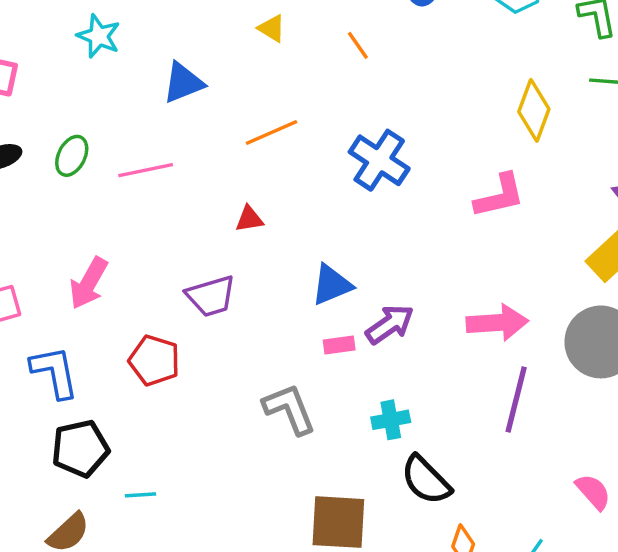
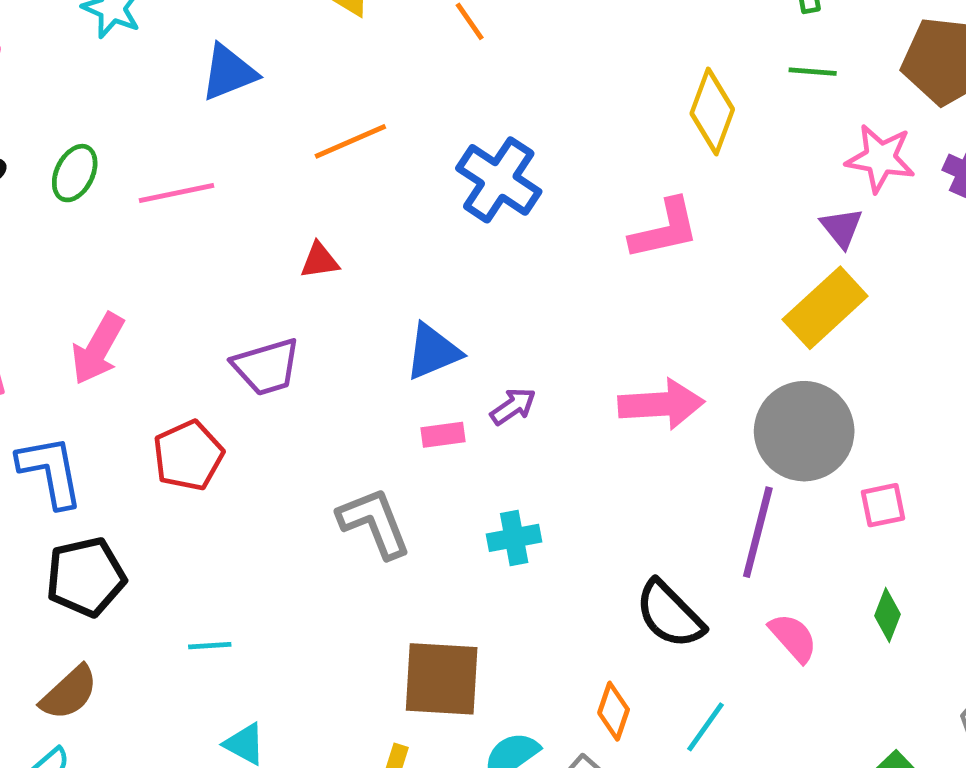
purple arrow: (390, 324) -> (513, 406), size x0.7
red pentagon: (154, 360) -> (188, 456), turned 30
purple line: (516, 400) -> (758, 532), moved
black semicircle: (426, 480) -> (670, 614), moved
cyan line: (141, 495) -> (210, 646), moved

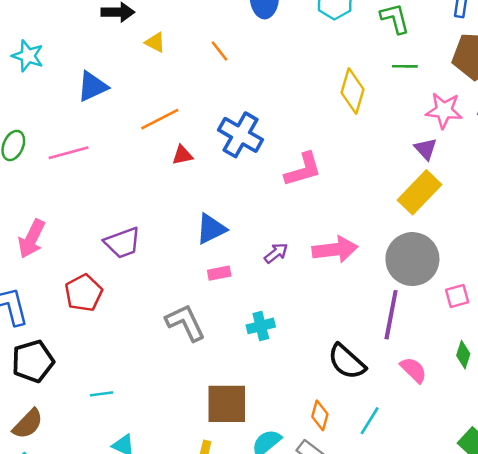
pink L-shape: (665, 229) -> (303, 170), moved
red triangle: (320, 261) -> (182, 155), moved
purple arrow: (513, 406) -> (276, 253), moved

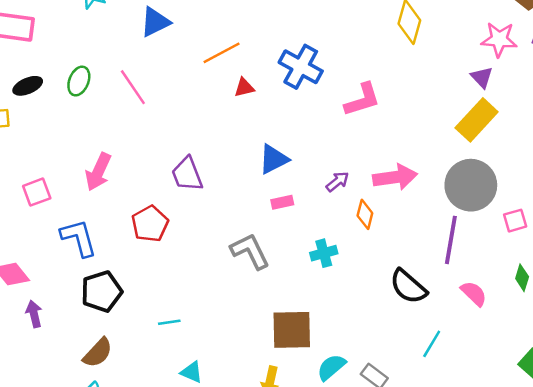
pink line: (68, 153) -> (133, 87), turned 72
purple trapezoid: (122, 243) -> (187, 174), turned 90
orange diamond: (320, 415) -> (365, 214), moved

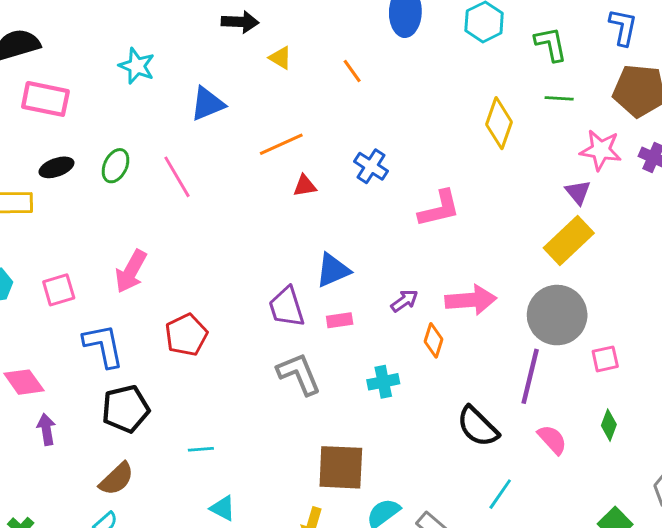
blue cross: (301, 67) -> (371, 166), size x0.7
purple trapezoid: (187, 174) -> (287, 307), moved

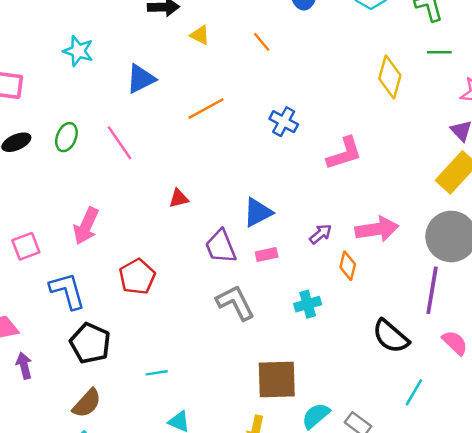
red triangle: (305, 186) -> (179, 198), moved
black pentagon: (126, 409) -> (90, 343), turned -30

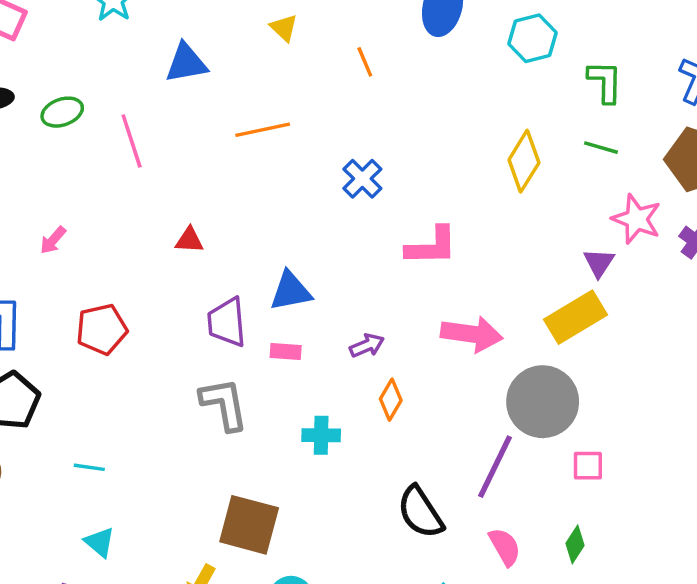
green ellipse: (66, 137) -> (62, 112), turned 32
pink arrow: (86, 226) -> (53, 240), size x0.6
pink arrow: (377, 229) -> (472, 334), moved

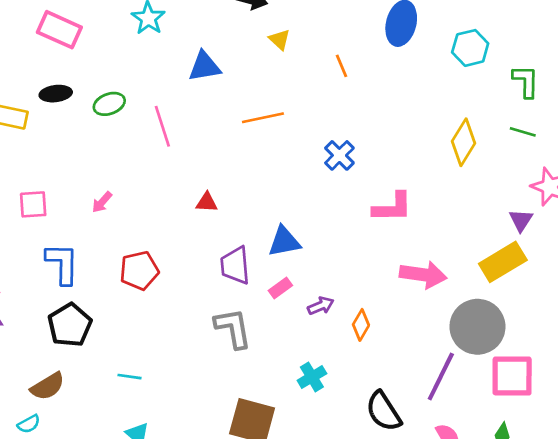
purple arrow: (367, 346) -> (321, 306), moved
pink rectangle: (286, 352) -> (280, 288), turned -40
cyan cross: (321, 435) -> (312, 377), moved, turned -32
pink square: (588, 466) -> (512, 376), size x1.8

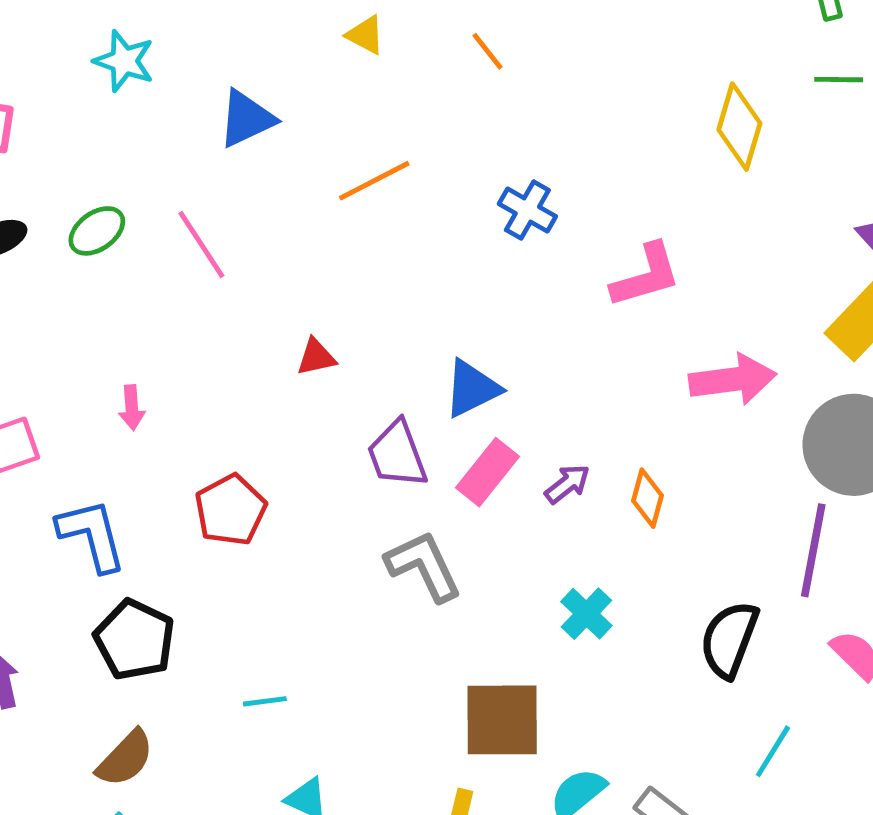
pink arrow: (102, 202) -> (132, 408), turned -30
pink rectangle: (280, 288) -> (488, 472), size x1.5
black semicircle: (384, 411) -> (729, 639), turned 69

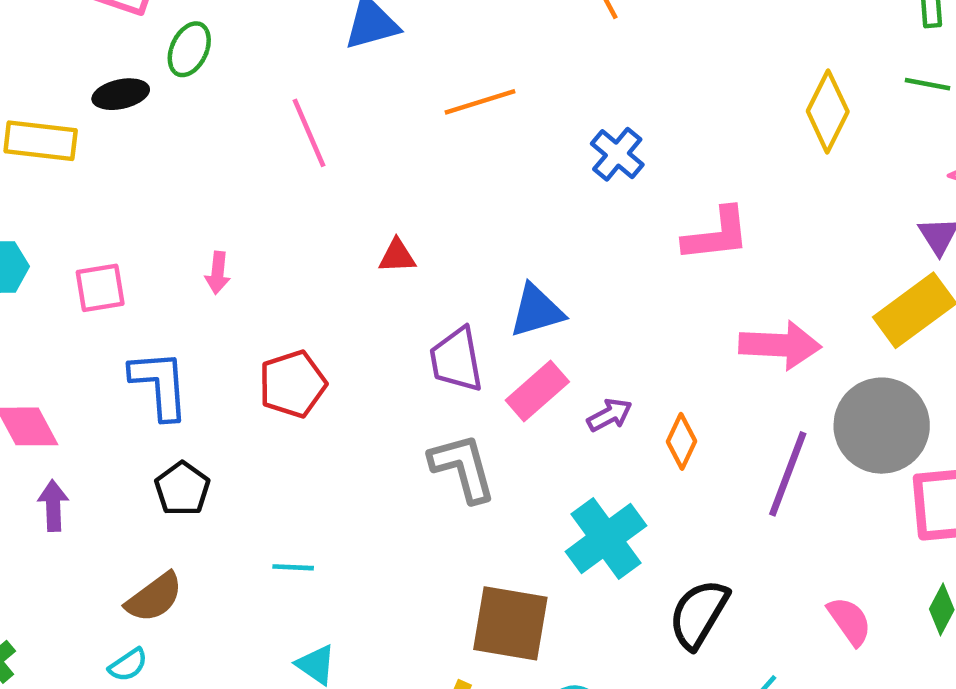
green ellipse: (97, 231) -> (189, 49), moved, turned -40
purple line: (813, 550) -> (788, 474), moved
cyan cross: (586, 614) -> (606, 539), size x1.6
black semicircle: (729, 639) -> (699, 614), moved
black pentagon: (135, 640) -> (182, 489), size x0.7

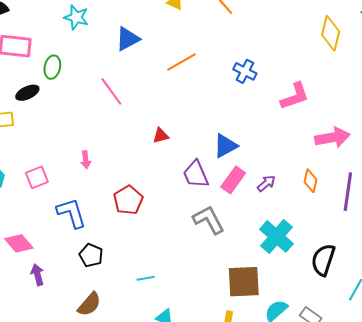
orange diamond: (682, 441) -> (311, 181), moved

